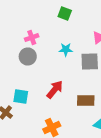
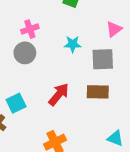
cyan square: (21, 96) -> (16, 103), turned -35
brown rectangle: (86, 100) -> (98, 92), moved

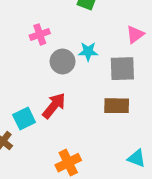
gray circle: (25, 53) -> (63, 61), moved
red arrow: (59, 94) -> (54, 106), moved

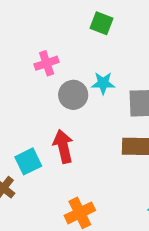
red arrow: (54, 106) -> (63, 146), turned -52

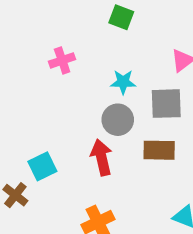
gray circle: (73, 95) -> (118, 120), moved
red arrow: (63, 146) -> (102, 157), moved

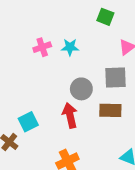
green square: (121, 17) -> (105, 17), moved
cyan star: (123, 82) -> (70, 47), moved

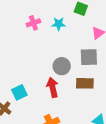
pink cross: (42, 47) -> (33, 23), moved
cyan star: (70, 47) -> (59, 24), moved

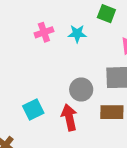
cyan square: (19, 92) -> (33, 109), moved

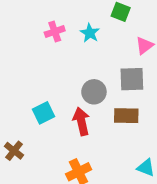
cyan star: (77, 34) -> (90, 33), turned 30

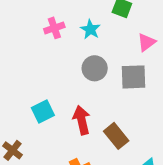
gray circle: (94, 92) -> (95, 68), moved
brown rectangle: (126, 116) -> (116, 136), moved, turned 50

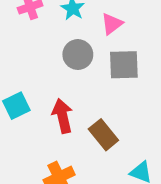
pink triangle: (146, 42) -> (112, 24), moved

